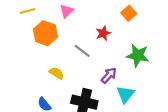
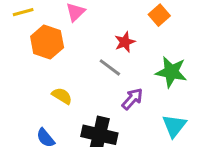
gray line: (82, 51) -> (110, 67), moved
cyan triangle: (125, 94) -> (174, 126), moved

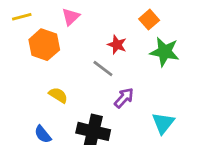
red star: (125, 42) -> (117, 45), turned -30
green star: (171, 72) -> (165, 52), moved

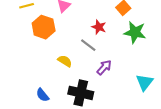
yellow semicircle: (58, 95) -> (65, 61), moved
cyan triangle: (163, 123) -> (144, 82), moved

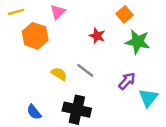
gray line: (88, 45) -> (85, 70), moved
purple arrow: (104, 67) -> (127, 81), moved

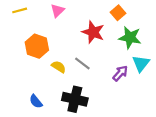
orange hexagon: (35, 36) -> (37, 46), moved
red star: (97, 36) -> (93, 32), size x1.5
cyan triangle: (148, 98) -> (141, 64), moved

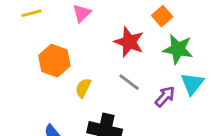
gray line: (82, 64) -> (129, 82), moved
yellow semicircle: (59, 67) -> (83, 88), turned -96

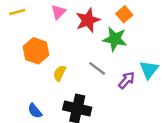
red star: (129, 42) -> (88, 20), moved, turned 30
green star: (178, 49) -> (115, 39), moved

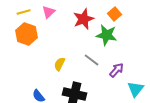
pink triangle: (58, 12) -> (49, 12), moved
orange hexagon: (36, 51) -> (27, 34), moved
cyan triangle: (149, 70) -> (136, 89), moved

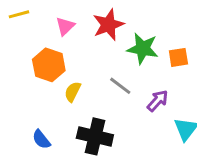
pink triangle: (49, 12) -> (65, 26), moved
orange square: (115, 14) -> (178, 57), moved, turned 32
orange hexagon: (27, 34) -> (49, 65), moved

